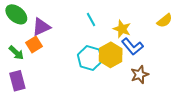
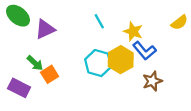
orange square: (34, 44) -> (50, 74), moved
green arrow: (16, 53) -> (35, 63), moved
purple rectangle: (17, 81) -> (19, 88), turned -48

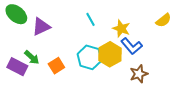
orange square: (50, 74) -> (56, 66), moved
purple rectangle: (19, 88) -> (17, 67), moved

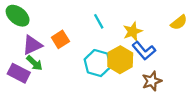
purple triangle: (41, 27) -> (32, 45), moved
yellow star: (121, 29) -> (133, 31), turned 30
orange square: (56, 66) -> (60, 39), moved

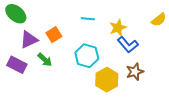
cyan line: (99, 21) -> (88, 19), turned -56
yellow hexagon: (120, 60) -> (107, 80), moved
green arrow: (34, 63) -> (45, 60), moved

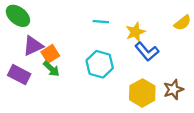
orange square: (54, 35) -> (50, 54), moved
brown star: (135, 72) -> (173, 90), moved
yellow hexagon: (107, 80) -> (142, 93), moved

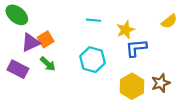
blue L-shape: (147, 52) -> (136, 48), turned 125
orange square: (50, 54) -> (46, 39), moved

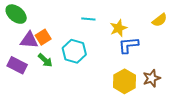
purple triangle: (31, 43) -> (29, 40), turned 30
cyan hexagon: (92, 60) -> (74, 51), moved

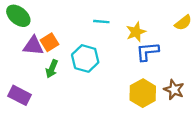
green arrow: (45, 60) -> (52, 69), turned 70
purple rectangle: (17, 65) -> (19, 95), moved
brown star: (152, 78) -> (174, 90), turned -30

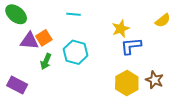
cyan line: (101, 22) -> (74, 14), moved

